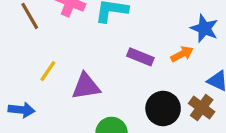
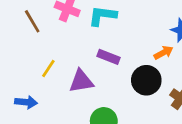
purple rectangle: (140, 57) -> (108, 57), moved
black circle: (163, 108) -> (146, 80), moved

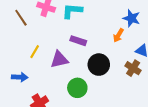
orange arrow: (164, 53) -> (118, 35), turned 152
black circle: (146, 80) -> (99, 65), moved

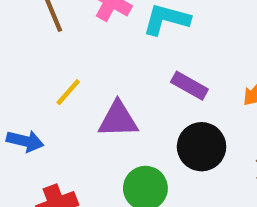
purple rectangle: (78, 41) -> (189, 86), moved

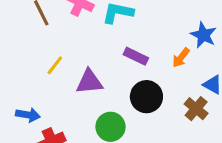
blue arrow: (25, 141) -> (28, 115), moved

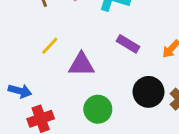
black circle: (146, 97) -> (148, 92), moved

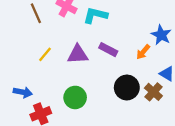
purple triangle: (81, 64) -> (78, 54), moved
green circle: (98, 109) -> (75, 97), moved

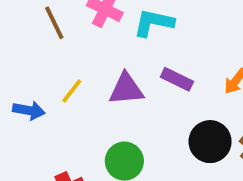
blue arrow: (23, 92) -> (29, 110), moved

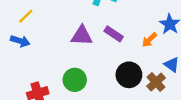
yellow line: (72, 91) -> (26, 16), moved

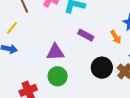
purple triangle: (82, 36) -> (55, 52), moved
orange arrow: (149, 40) -> (116, 37), turned -72

